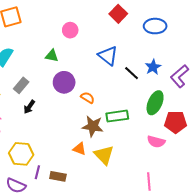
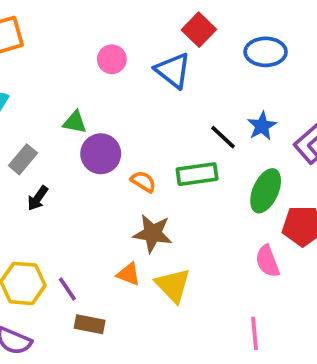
green triangle: (52, 56) -> (75, 122), moved
blue triangle: (108, 56) -> (173, 70), moved
green rectangle: (117, 116) -> (197, 174), moved
pink semicircle: (156, 142) -> (267, 261), turned 54
purple line: (37, 172) -> (67, 289), moved, turned -48

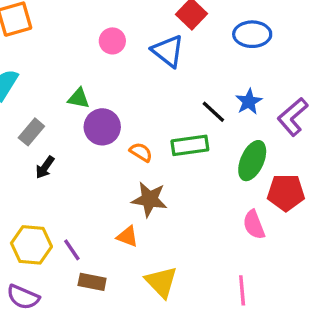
yellow triangle: (173, 285) -> (161, 282), moved

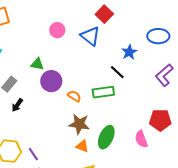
blue ellipse: (252, 34) -> (158, 36), moved
blue star: (249, 102) -> (129, 52), moved
green ellipse: (252, 161) -> (106, 137), moved
orange triangle: (128, 236) -> (82, 146), moved

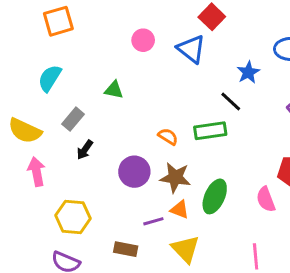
purple circle: (51, 81) -> (134, 172), moved
purple line: (33, 154) -> (153, 221), moved, turned -72

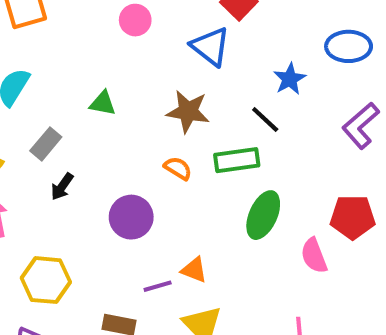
pink circle: (143, 40) -> (135, 20), moved
brown star: (175, 177) -> (188, 111), moved
green ellipse: (215, 196) -> (263, 215), moved

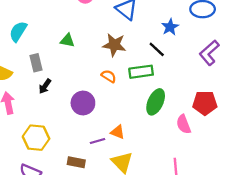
gray rectangle: (46, 144) -> (36, 63), turned -54

